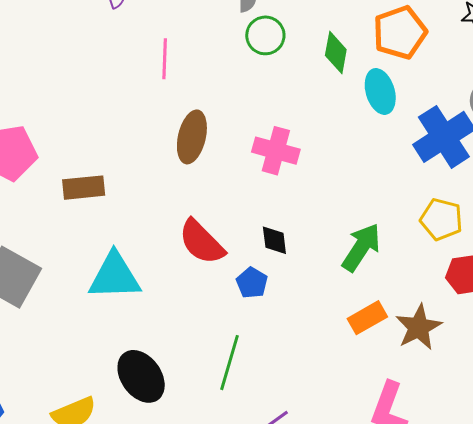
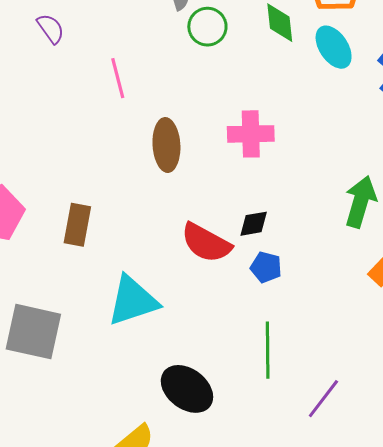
brown rectangle: (84, 188) -> (77, 225), turned -57
black diamond: (274, 240) -> (254, 224), moved, turned -76

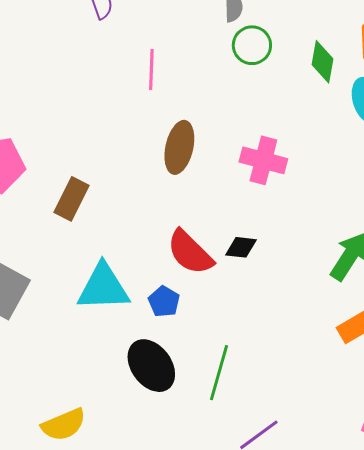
blue pentagon: (266, 267) -> (164, 302), moved
black ellipse: (187, 389) -> (151, 366), moved

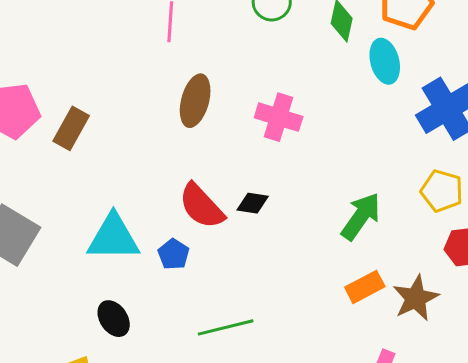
brown rectangle: (71, 199) -> (71, 128), moved
black ellipse: (151, 366) -> (114, 319), moved, size x0.7
green line: (219, 373) -> (226, 327), turned 58

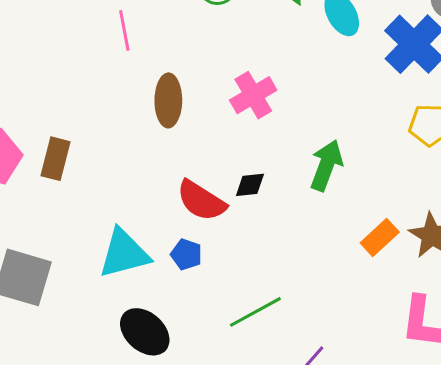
pink cross: (279, 117) -> (253, 95), turned -33
green arrow: (361, 216) -> (326, 165), moved
black ellipse: (114, 319) -> (145, 332), size x1.4

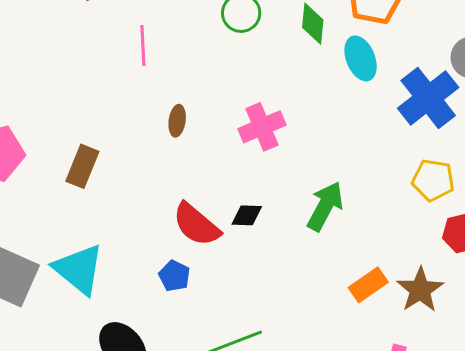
brown ellipse: (168, 100) -> (177, 121), size x0.6
brown rectangle: (55, 159) -> (82, 166), moved
cyan triangle: (124, 253) -> (79, 269), moved, turned 46

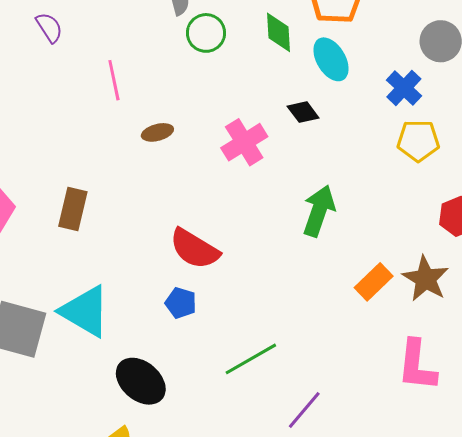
blue cross: (428, 98) -> (404, 88), size x0.6
brown ellipse: (177, 121) -> (157, 132), moved, turned 76
yellow pentagon: (433, 180) -> (418, 141), moved
black diamond: (247, 215) -> (303, 112), moved, turned 60

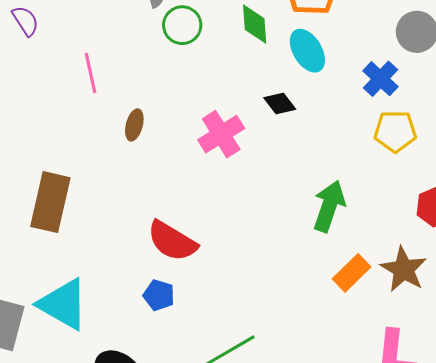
brown ellipse: (157, 132) -> (134, 125), turned -60
brown rectangle: (73, 209) -> (50, 202), size x1.4
green arrow: (319, 211) -> (329, 206), moved

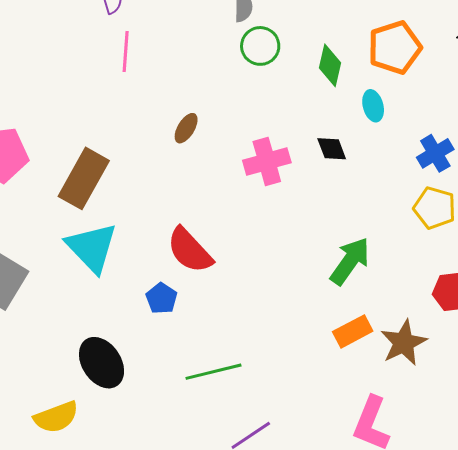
cyan ellipse: (307, 51) -> (373, 106), size x0.7
pink line: (90, 73) -> (126, 52), moved
cyan triangle: (63, 304) -> (92, 248), moved

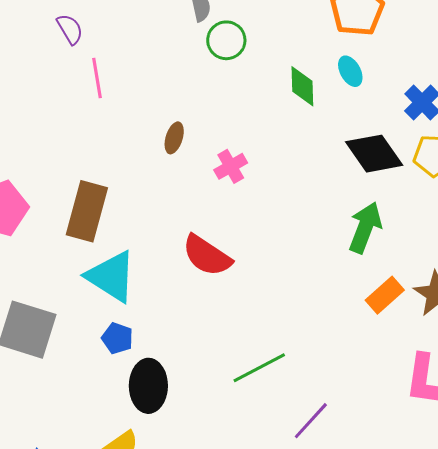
green diamond: (330, 65) -> (302, 86), moved
black diamond: (332, 149) -> (374, 154), moved, size x1.8
pink cross: (267, 162) -> (231, 166), moved, size x0.7
blue pentagon: (162, 298) -> (117, 338), moved
black ellipse: (102, 363) -> (148, 386), turned 48

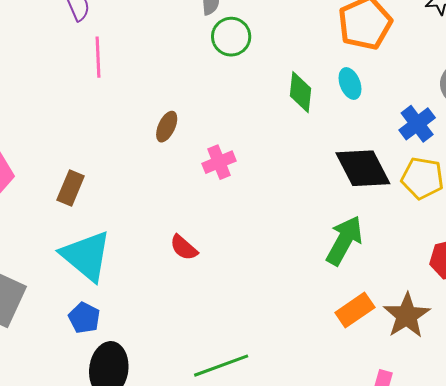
brown rectangle: (87, 211) -> (71, 188), size x0.6
red semicircle: (207, 256) -> (184, 248), size x0.6

